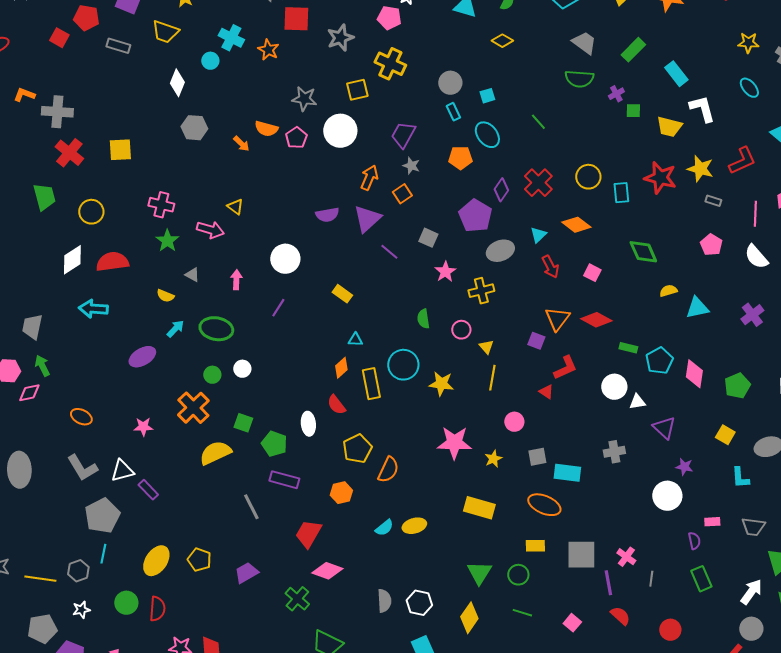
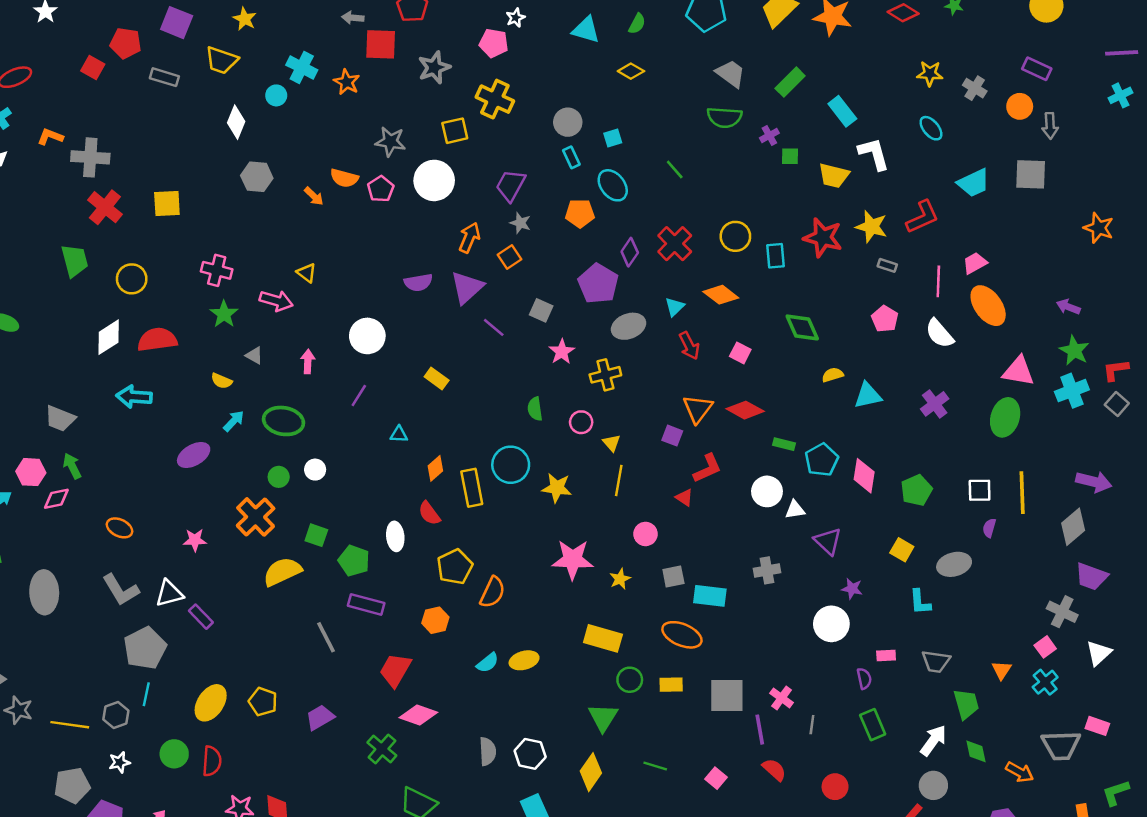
gray trapezoid: (32, 327) -> (60, 419), turned -80
cyan triangle: (355, 340) -> (399, 434), moved
green circle: (518, 575) -> (630, 680), moved

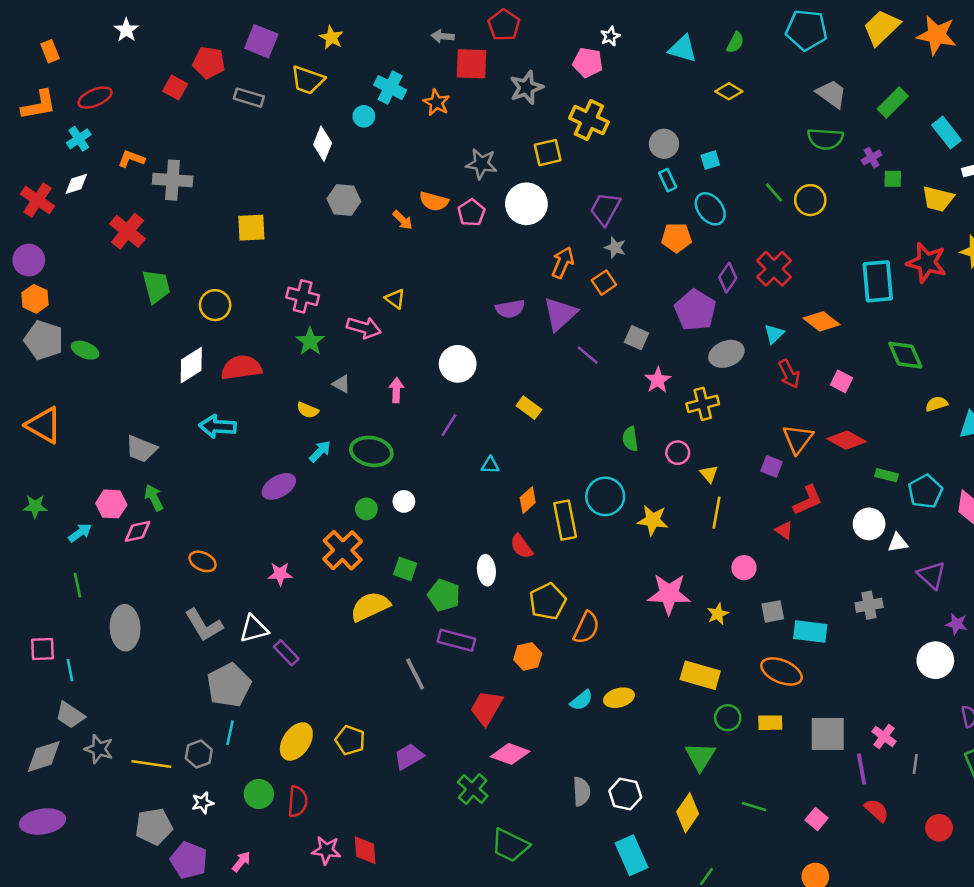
red cross: (105, 207) -> (128, 231), moved
yellow circle: (735, 236) -> (810, 200), moved
cyan rectangle: (775, 256) -> (878, 281), size x1.6

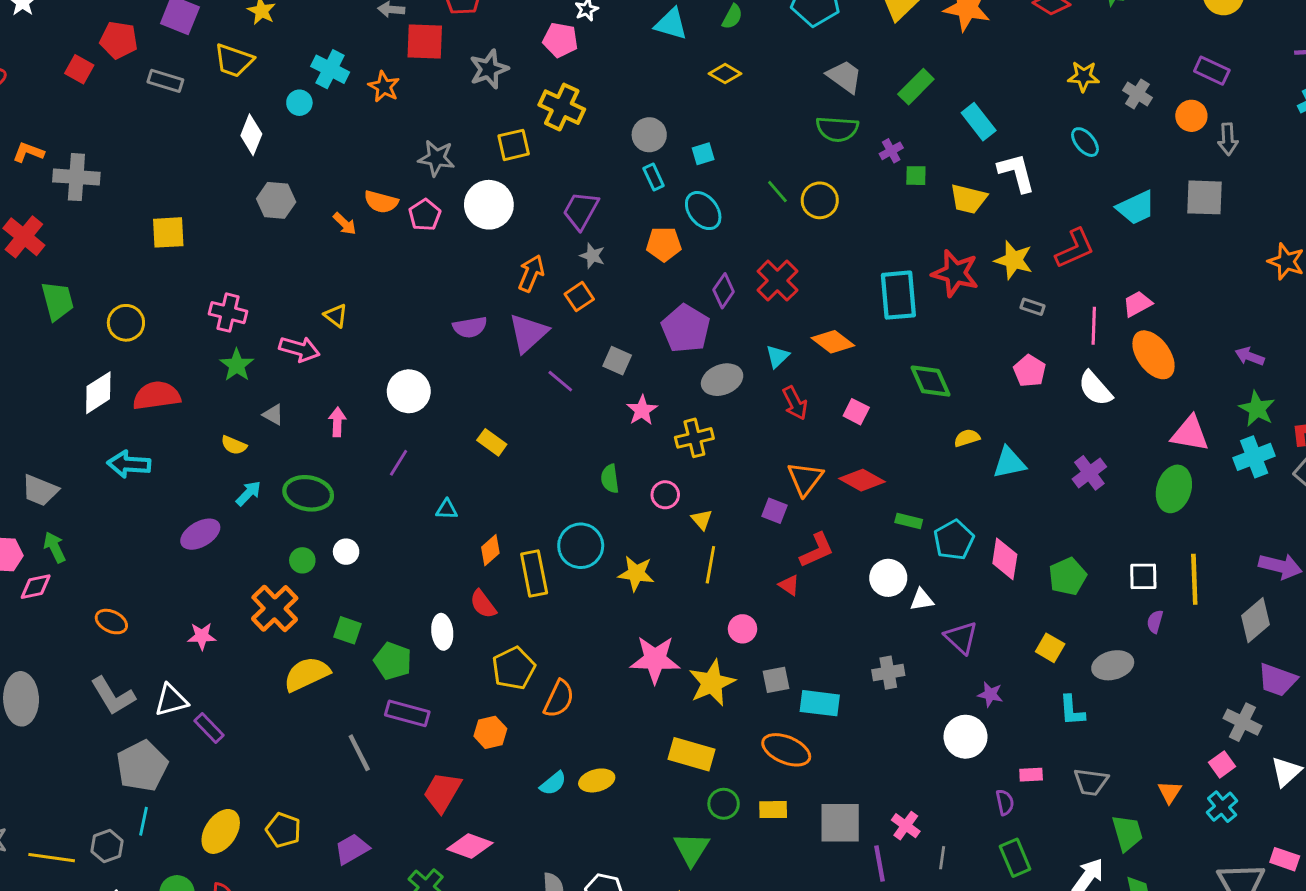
yellow star: (718, 614) -> (712, 683), size x1.8

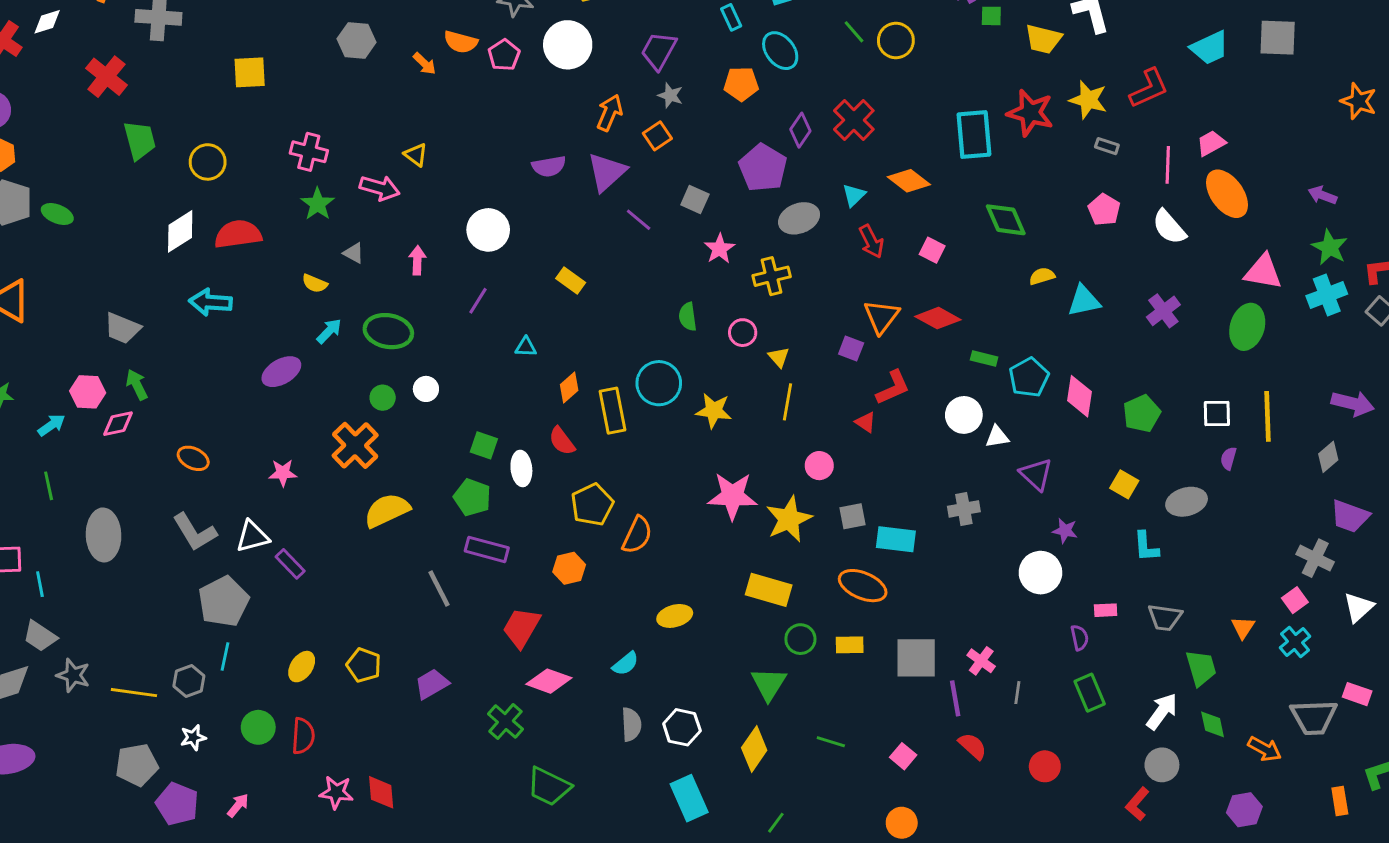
gray diamond: (1256, 620) -> (1328, 457), size x0.7
green square: (348, 630) -> (484, 445), moved
cyan semicircle: (553, 783) -> (626, 664), moved
yellow ellipse: (221, 831) -> (302, 667), size x0.7

